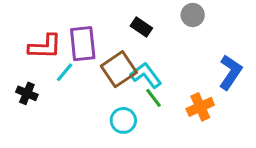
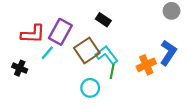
gray circle: (193, 15) -> (172, 11), moved
purple rectangle: (83, 44) -> (60, 32), turned 35
green line: (153, 98) -> (112, 71), turned 48
orange cross: (200, 107) -> (146, 65), moved

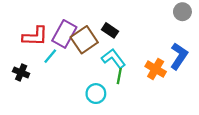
black rectangle: (103, 20) -> (110, 30), moved
brown square: (87, 51) -> (84, 40), moved
orange cross: (146, 65) -> (156, 69), turned -36

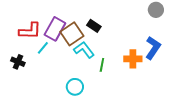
cyan L-shape: (113, 58) -> (84, 50), moved
orange cross: (156, 69) -> (133, 59), turned -30
cyan circle: (96, 94) -> (75, 87), moved

